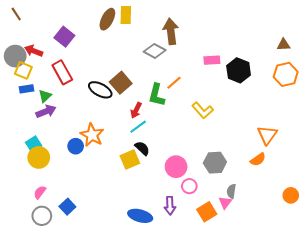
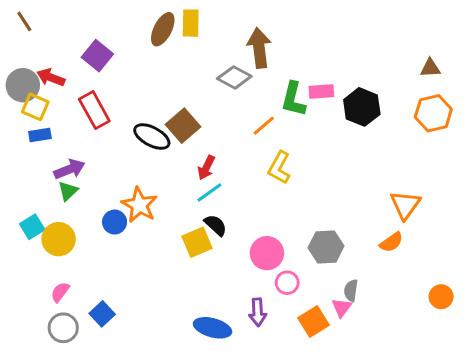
green L-shape: (157, 95) -> (293, 99), moved
green triangle: (45, 96) -> (68, 191), moved
yellow L-shape: (203, 110) -> (279, 168), moved, turned 70
cyan square: (34, 144) -> (32, 227), moved

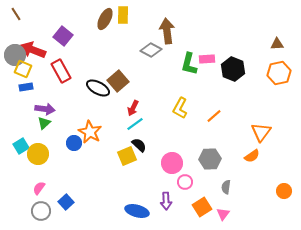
red arrow: (51, 77) -> (33, 50), size x1.4
orange line: (264, 126) -> (214, 116), moved
purple arrow: (69, 169) -> (45, 109), turned 30
pink triangle: (342, 308) -> (223, 214), moved

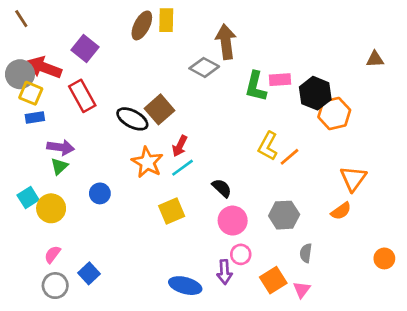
orange hexagon: (279, 73) -> (334, 114), moved
yellow L-shape: (180, 108) -> (268, 146), moved
orange star: (90, 132) -> (147, 162), moved
black semicircle: (139, 145) -> (222, 188), moved
pink circle: (185, 182) -> (241, 254), moved

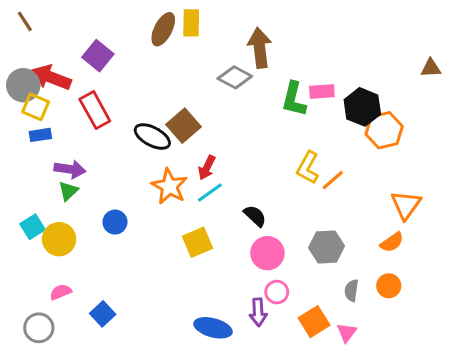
pink semicircle: (52, 254) -> (61, 292), turned 30
orange circle: (384, 258) -> (389, 286), moved
gray circle: (55, 286) -> (39, 328), moved

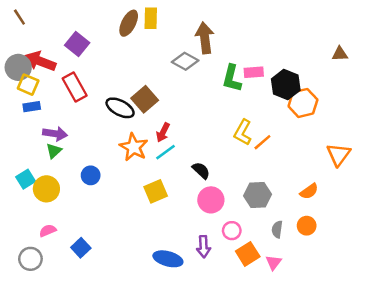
orange triangle: (406, 205) -> (339, 155), moved
pink circle: (277, 292) -> (232, 231), moved

